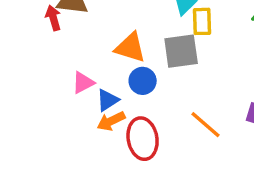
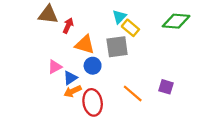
red arrow: (53, 18) -> (68, 26), moved, turned 40
yellow rectangle: (202, 21) -> (130, 28), turned -48

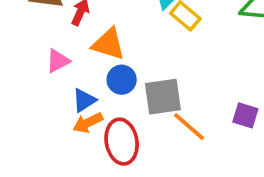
gray square: (117, 47) -> (163, 97), moved
pink triangle: (55, 67) -> (58, 61), moved

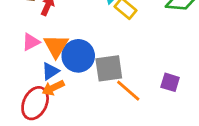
orange triangle: (108, 44) -> (56, 46), moved, turned 44
blue circle: (122, 80) -> (78, 56), size x1.5
red ellipse: (122, 142) -> (35, 103), moved, turned 36

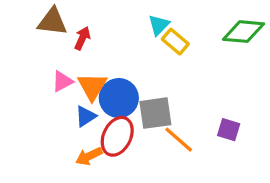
orange arrow: (53, 88) -> (89, 156), moved
red ellipse: (35, 103) -> (117, 136), moved

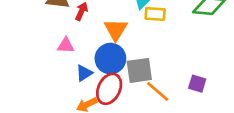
yellow rectangle: (175, 42) -> (155, 14), turned -36
pink triangle: (62, 81) -> (66, 45), turned 30
orange triangle: (92, 86) -> (116, 30), moved

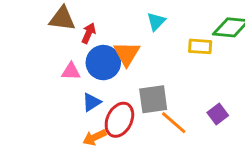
yellow rectangle: (155, 14) -> (200, 46), moved
blue circle: (110, 59) -> (103, 63), moved
purple square: (197, 84) -> (218, 114), turned 36

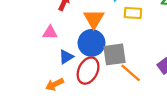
yellow rectangle: (200, 46) -> (133, 13), moved
blue circle: (103, 63) -> (91, 43), moved
orange arrow: (94, 137) -> (55, 84), moved

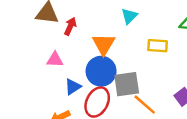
yellow rectangle: (133, 13) -> (158, 46), moved

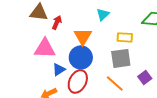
pink triangle: (55, 60) -> (45, 48), size x1.6
gray square: (127, 84) -> (121, 58), moved

